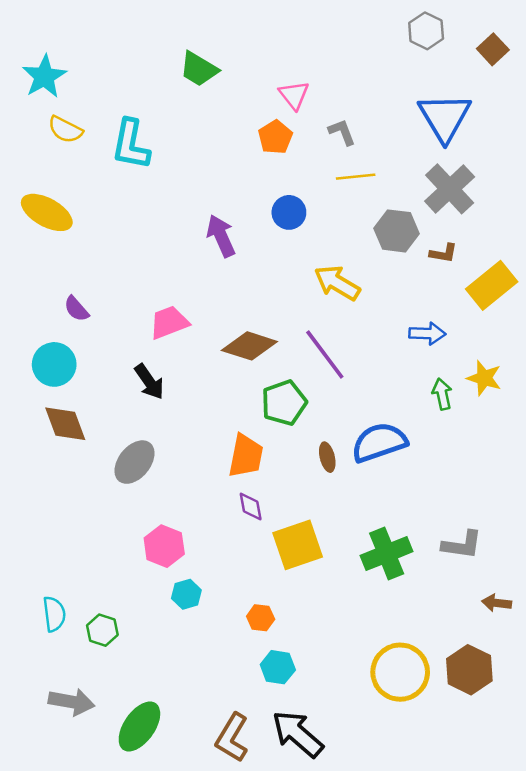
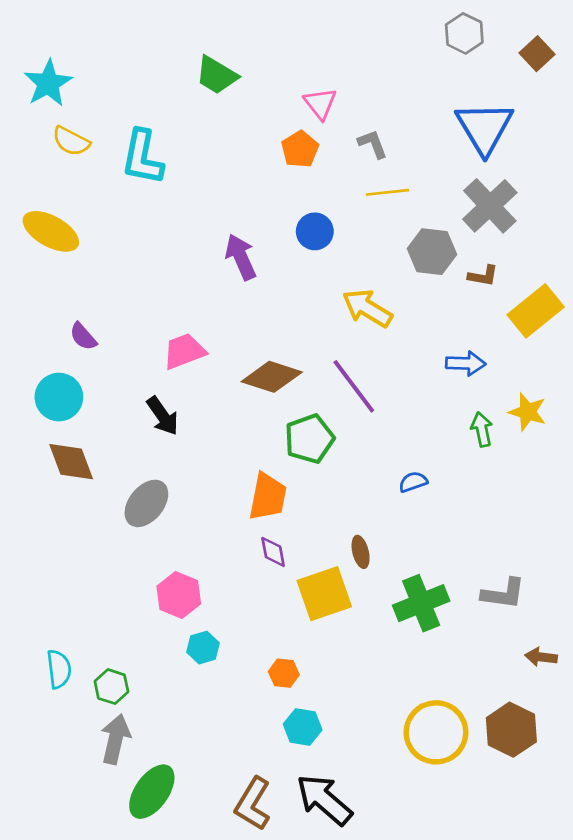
blue semicircle: (379, 442) -> (413, 482), size x0.5
brown ellipse: (327, 457) -> (361, 552), moved
gray arrow: (71, 702) -> (115, 739), moved, turned -87

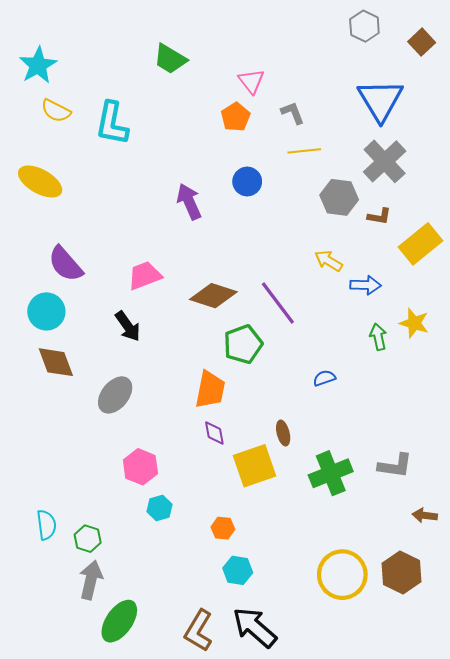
yellow arrow: (367, 308) -> (329, 261), moved, size x0.7
purple semicircle: (83, 336) -> (65, 264), size x1.6

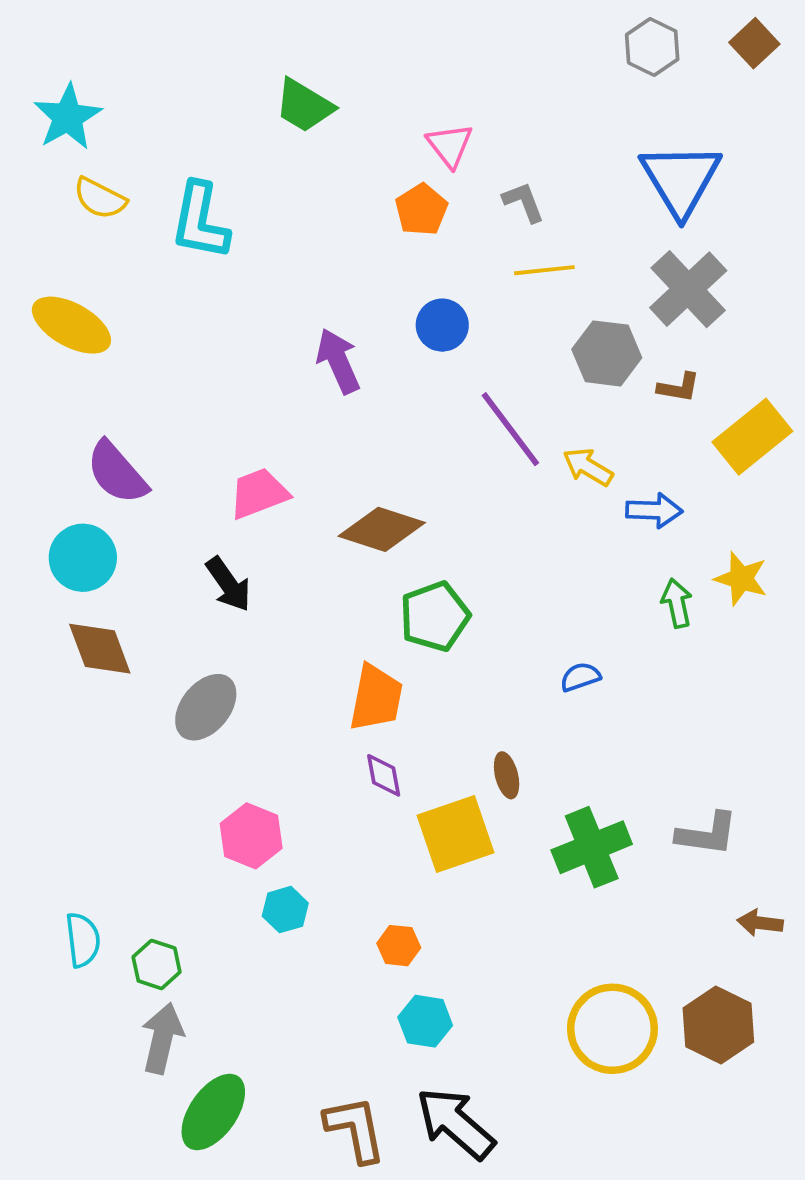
brown square: (422, 42) -> (754, 43), moved
purple line: (278, 303) -> (510, 429), moved
brown L-shape: (199, 631) -> (355, 1129), turned 138

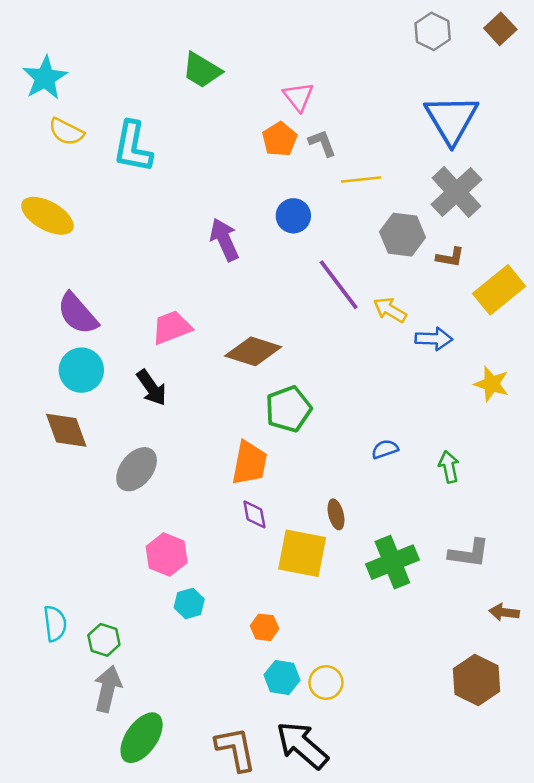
gray L-shape: (524, 202) -> (322, 143), moved
cyan circle: (83, 558) -> (81, 370), moved
green arrow: (677, 603) -> (449, 467), moved
yellow square: (455, 834) -> (302, 553), turned 30
yellow circle: (612, 1029) -> (326, 683), moved, size x0.6

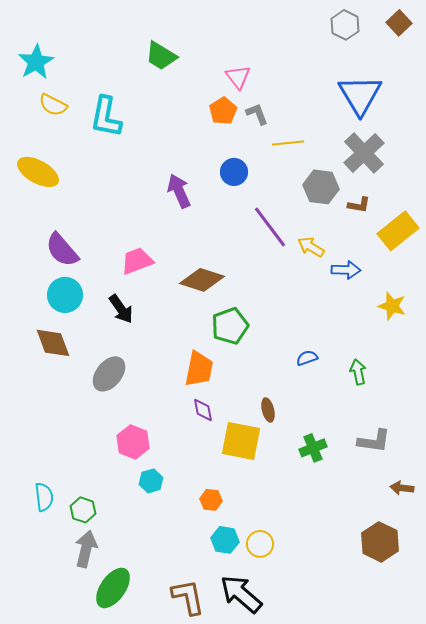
green cross: (392, 562) -> (313, 448), size x0.7

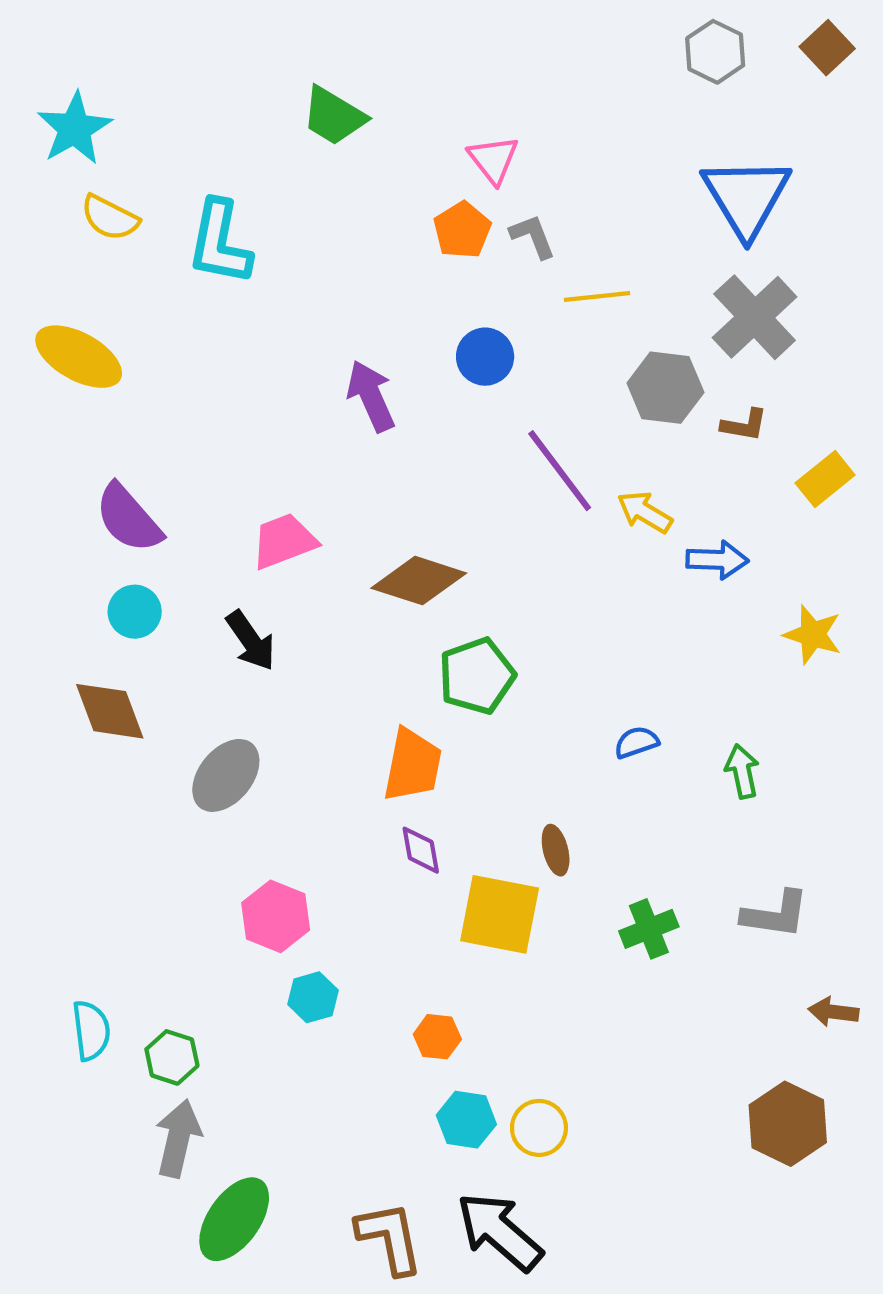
yellow rectangle: (398, 231) -> (825, 479), size x0.7
cyan circle: (65, 295) -> (135, 612), size x0.7

